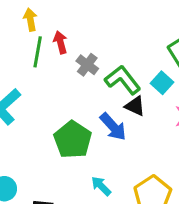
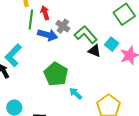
cyan square: (162, 83) -> (112, 44), moved
blue arrow: (113, 127) -> (48, 35), moved, turned -30
cyan arrow: (101, 186) -> (76, 94), moved

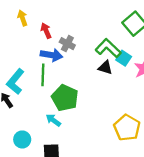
green line: (31, 20) -> (43, 75), moved
green L-shape: (86, 35) -> (108, 48), moved
cyan arrow: (76, 94) -> (53, 120), moved

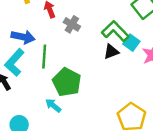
blue arrow: (51, 55) -> (23, 37), moved
black triangle: (105, 68) -> (111, 52), turned -40

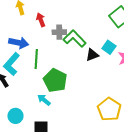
gray cross: (72, 24) -> (59, 32), turned -32
green L-shape: (115, 31) -> (75, 39), moved

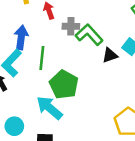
blue arrow: (19, 43) -> (21, 37), turned -96
cyan arrow: (44, 100) -> (49, 108), size x1.6

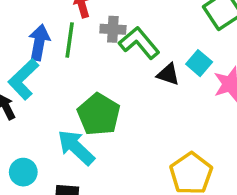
black triangle: (110, 55) -> (168, 74), turned 35
green line: (42, 58) -> (70, 40), moved

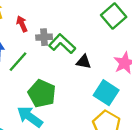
green line: (70, 40) -> (18, 62), moved, turned 40
cyan square: (199, 63) -> (106, 93), moved, size x1.5

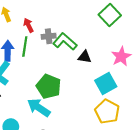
green line: (18, 62) -> (25, 47), moved, turned -30
cyan square: (106, 93) -> (106, 84), turned 30

